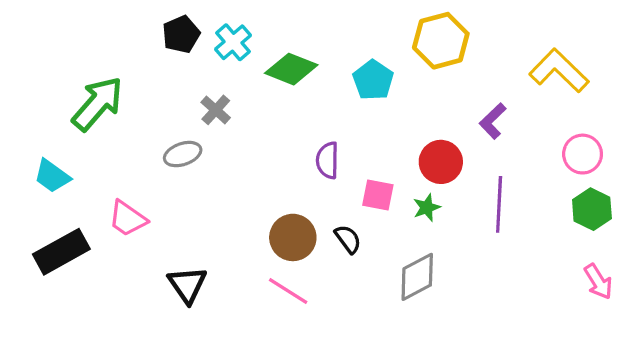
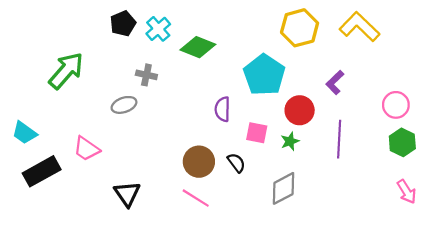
yellow L-shape: (559, 71) -> (360, 27), moved
cyan pentagon: (373, 80) -> (264, 75), moved, size x1.5
gray cross: (216, 110) -> (146, 75), turned -30
cyan trapezoid: (52, 176) -> (24, 133), moved

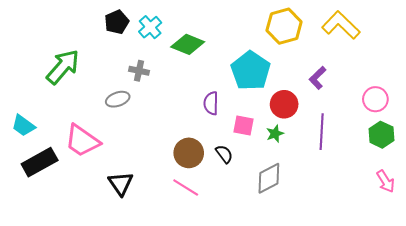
pink trapezoid: (87, 149) -> (82, 141), size x1.4

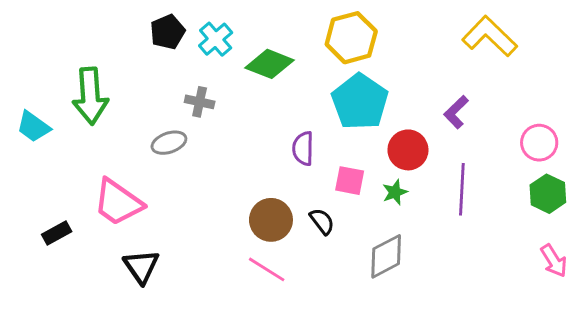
yellow hexagon: (284, 26) -> (351, 38), moved
green arrow: (63, 67) -> (90, 96), turned 135
cyan trapezoid: (23, 126) -> (33, 127), moved
black rectangle: (40, 162) -> (57, 233), size x0.6
black triangle: (121, 183) -> (141, 267), moved

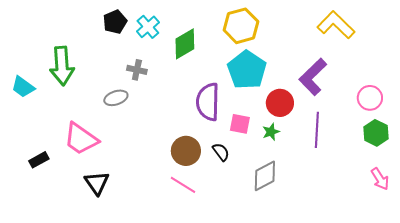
green diamond: (270, 64) -> (185, 44), turned -52
purple L-shape: (456, 112) -> (313, 77), size x1.6
purple semicircle: (303, 148) -> (208, 102), size x1.6

